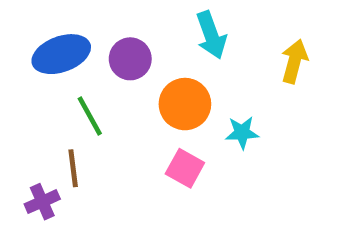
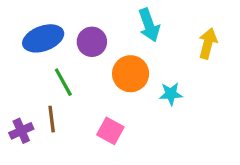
pink square: (185, 168) -> (110, 131), moved
purple cross: (42, 202) -> (21, 131), moved

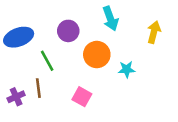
blue ellipse: (43, 38) -> (19, 37), moved

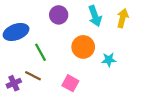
purple circle: (68, 31) -> (59, 15), moved
yellow arrow: (154, 32) -> (123, 18), moved
brown line: (38, 88) -> (33, 76), turned -56

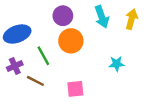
orange circle: (83, 47) -> (71, 41), moved
purple cross: (14, 83) -> (15, 66), moved
pink square: (70, 83) -> (75, 89), turned -35

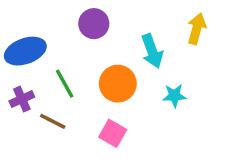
cyan arrow: (102, 17) -> (152, 51), moved
orange circle: (71, 41) -> (118, 84), moved
pink square: (75, 89) -> (113, 133), turned 36

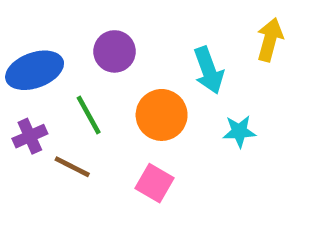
purple circle: (94, 24) -> (115, 51), moved

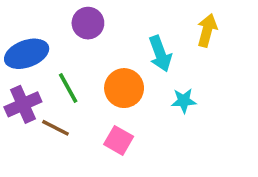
purple circle: (115, 51) -> (88, 23), moved
purple cross: (30, 136) -> (23, 104), size x1.4

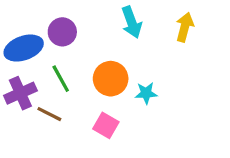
purple circle: (88, 23) -> (62, 32), moved
cyan arrow: (160, 54) -> (132, 22), moved
cyan star: (184, 101) -> (146, 93), moved

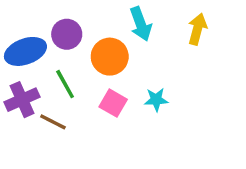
orange circle: (111, 79) -> (110, 57), moved
pink square: (106, 125) -> (113, 103), moved

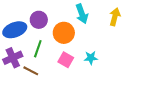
green line: (65, 84) -> (38, 49), turned 48

